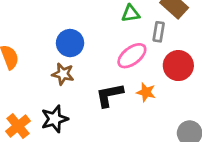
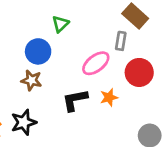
green triangle: (131, 13) -> (60, 24), moved, turned -36
orange star: (146, 92) -> (109, 97), turned -30

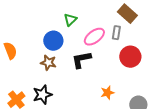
pink ellipse: (96, 63) -> (94, 37), moved
orange star: (109, 97) -> (107, 93), moved
black L-shape: (75, 100) -> (81, 60), moved

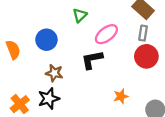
gray rectangle: (116, 33) -> (143, 33), moved
blue circle: (53, 41) -> (46, 40), moved
brown star: (48, 63) -> (54, 73), moved

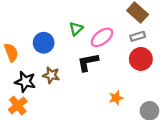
green triangle: (80, 15) -> (76, 29), moved
gray rectangle: (143, 33) -> (138, 36), turned 64
black star: (49, 99) -> (25, 82), moved, turned 30

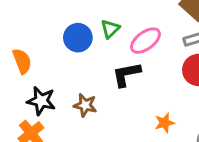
blue circle: (44, 43) -> (78, 38), moved
brown star: (51, 75) -> (85, 105), moved

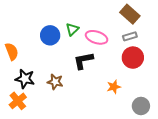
pink ellipse: (145, 41) -> (97, 37), turned 55
orange star: (165, 123) -> (114, 87), moved

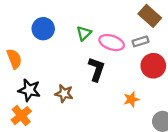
blue circle: (50, 35) -> (43, 29), moved
gray rectangle: (130, 36) -> (141, 41), moved
black L-shape: (83, 61) -> (97, 69), turned 120

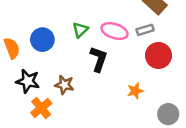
blue circle: (43, 29) -> (42, 40), moved
green triangle: (84, 33) -> (80, 30), moved
orange cross: (21, 116) -> (41, 108), moved

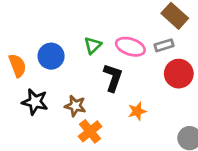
orange star: (135, 91) -> (137, 111), moved
orange cross: (41, 108) -> (90, 131), moved

